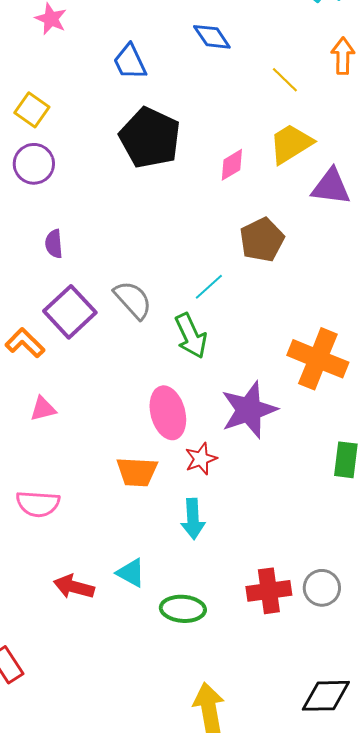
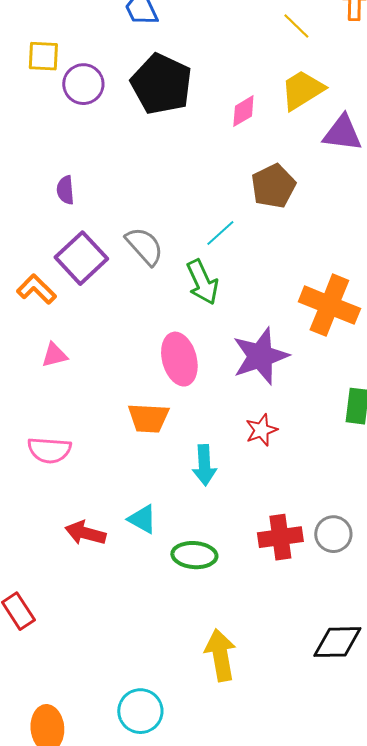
yellow square: (32, 110) -> (43, 56), turned -32
purple circle: (34, 164) -> (83, 84), moved
red star: (201, 459) -> (261, 430), moved

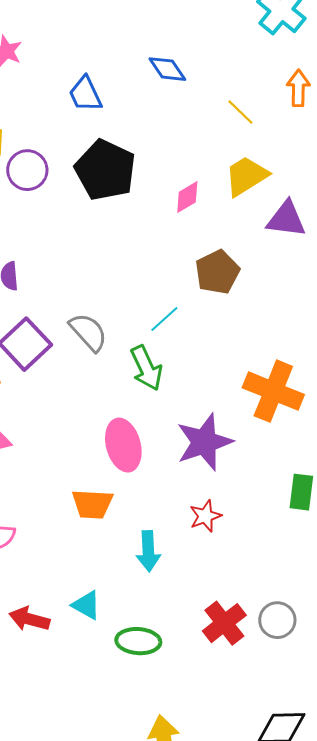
red cross: (280, 537) -> (224, 623), turned -30

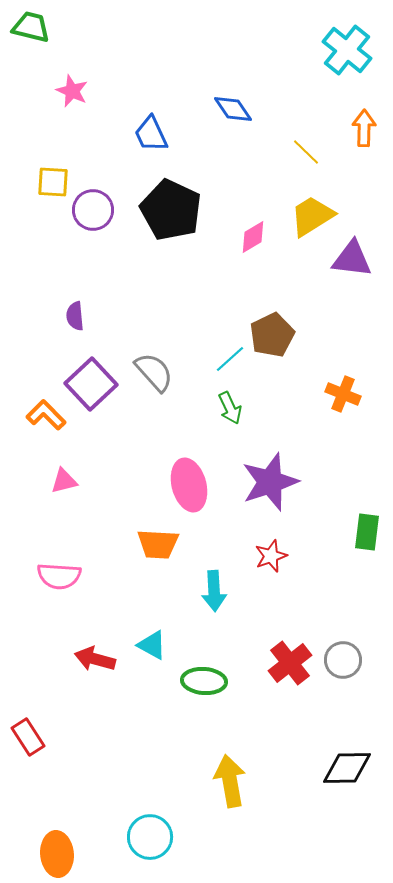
brown pentagon: (217, 272) -> (272, 335), moved
green arrow: (146, 368) -> (230, 408), moved, size x0.7
orange cross: (273, 391) -> (343, 394), moved, size x0.6

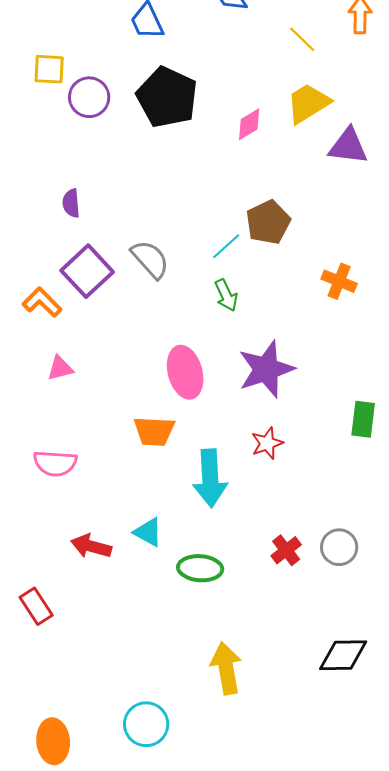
cyan arrow: (214, 591) -> (210, 478), size x1.4
red cross: (290, 663) -> (286, 550), size x0.7
red rectangle: (28, 737) -> (36, 606), moved

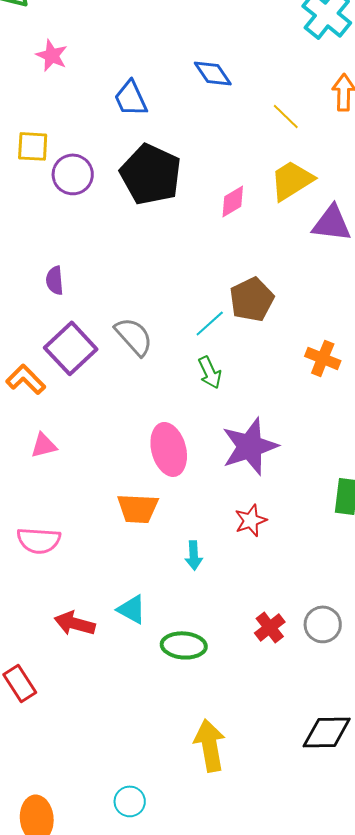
cyan arrow: (210, 478) -> (194, 555), size x0.5
cyan circle: (146, 724) -> (130, 801), size x0.7

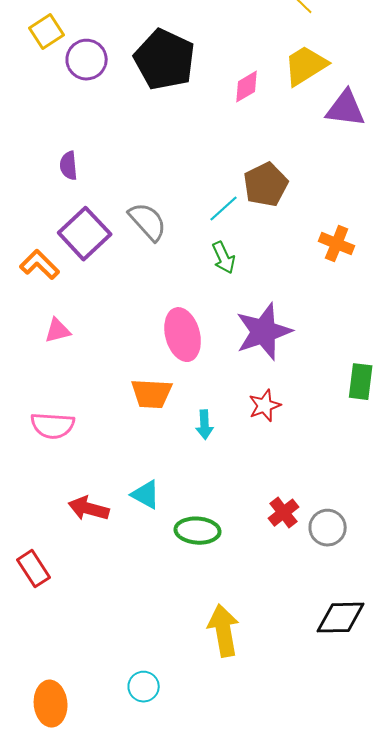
yellow square: (33, 146) -> (47, 32), turned -36
cyan arrow: (194, 555) -> (205, 425), moved
gray circle: (323, 624) -> (328, 528), moved

